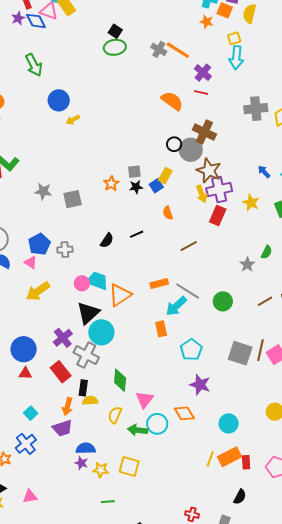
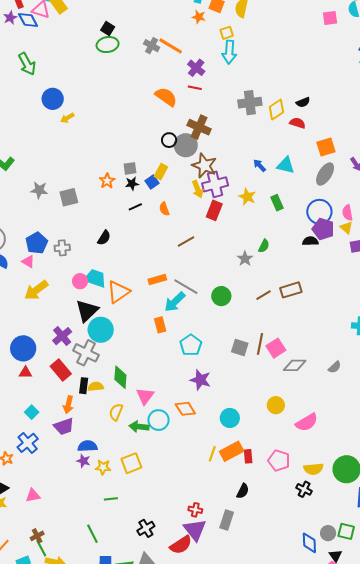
black line: (137, 234) -> (135, 207), moved
gray square: (240, 353) -> (240, 347), size x0.7
yellow semicircle: (90, 401) -> (96, 387), moved
yellow square: (129, 466) -> (131, 463), turned -35

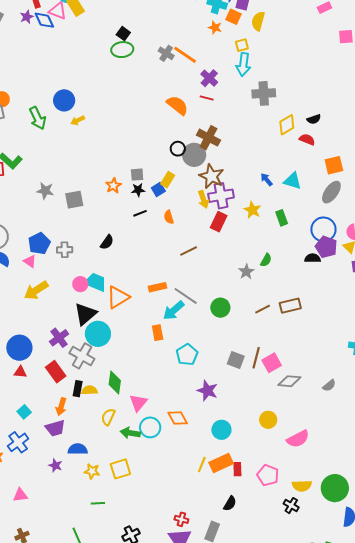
green arrow: (27, 64) -> (38, 118), moved
gray cross: (250, 103) -> (264, 93), moved
purple star: (200, 380) -> (207, 391), moved
purple star: (83, 461) -> (55, 465), moved

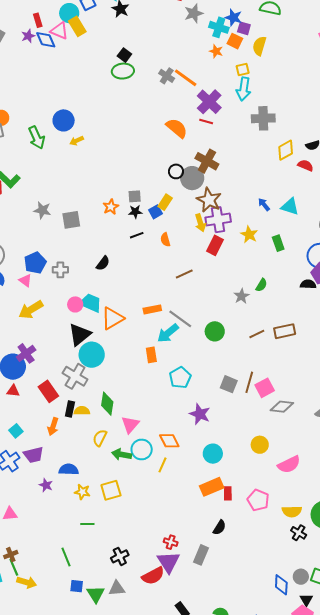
purple cross: (209, 78) -> (209, 102), size x1.4
purple cross: (59, 338) -> (26, 353), moved
purple trapezoid: (55, 428) -> (33, 455), moved
yellow line: (202, 464) -> (162, 465), moved
black cross: (291, 506) -> (299, 533), moved

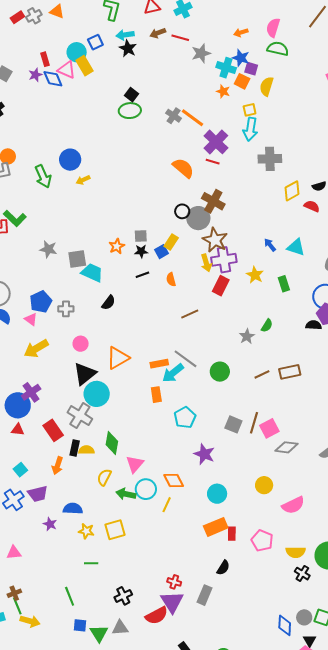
cyan trapezoid: (91, 303) -> (92, 273), moved
orange rectangle: (152, 309) -> (159, 364), moved

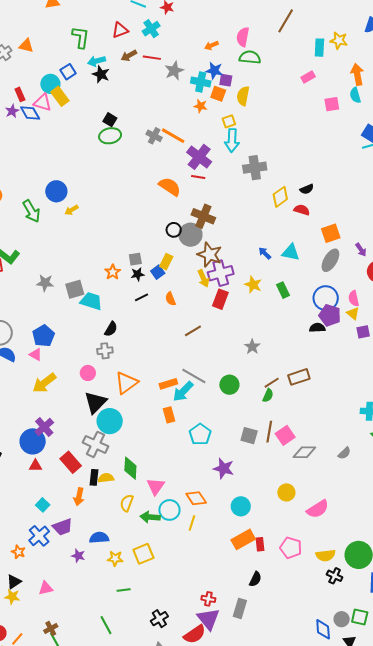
gray cross: (66, 309) -> (105, 351), moved
green semicircle: (267, 326) -> (268, 395), moved

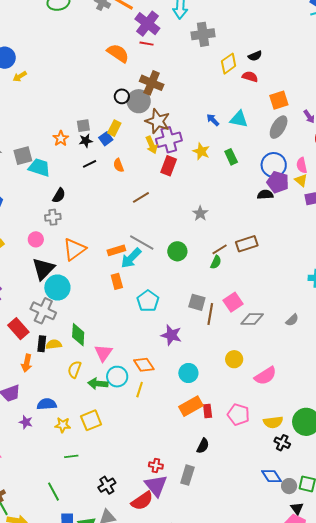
brown line: (269, 432) -> (210, 314), moved
blue diamond: (323, 629) -> (271, 476), moved, turned -30

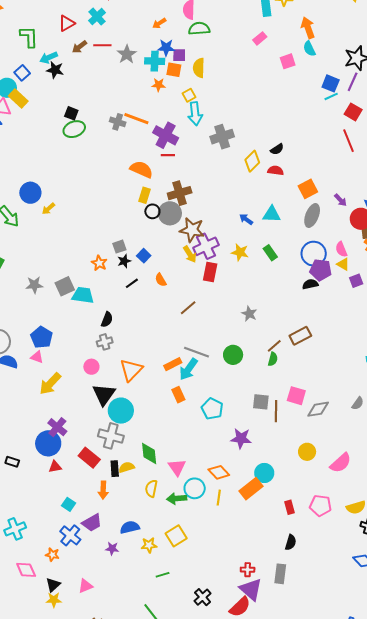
brown cross: (152, 83) -> (180, 193), turned -30
yellow rectangle: (114, 128) -> (145, 195), moved
pink square: (233, 302) -> (296, 396), turned -30
orange rectangle: (191, 406) -> (251, 489), moved

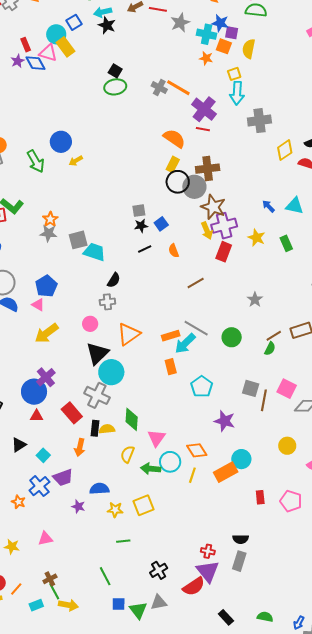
black circle: (152, 211) -> (178, 182), size x1.5
orange star: (99, 263) -> (50, 219), moved
black semicircle: (291, 542) -> (241, 539), moved, turned 63
black triangle: (53, 585) -> (19, 445), moved

